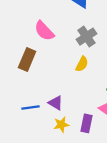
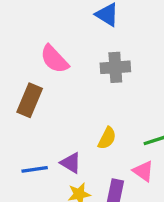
gray cross: (86, 37) -> (115, 67), turned 30
yellow semicircle: (82, 64) -> (107, 138), moved

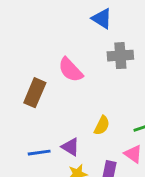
pink semicircle: (54, 59) -> (70, 70), moved
gray cross: (115, 67) -> (120, 56), moved

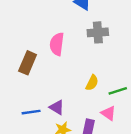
pink semicircle: (70, 70) -> (57, 44), turned 50
yellow semicircle: (102, 125) -> (92, 83), moved

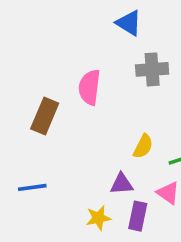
purple triangle: (57, 107) -> (122, 184), moved, turned -35
blue line: (31, 112) -> (32, 187), moved

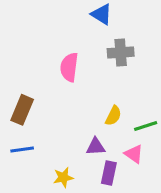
brown rectangle: (45, 116) -> (22, 110), moved
yellow star: (98, 218) -> (63, 177), moved

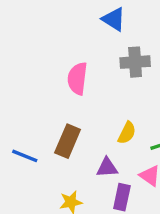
brown rectangle: (22, 110) -> (68, 141), moved
blue line: (22, 150) -> (25, 156), moved, turned 30

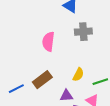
brown rectangle: (68, 141) -> (42, 80), turned 30
blue line: (25, 156) -> (16, 89), turned -49

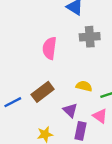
yellow semicircle: (78, 75) -> (84, 86), turned -104
purple triangle: (66, 96) -> (70, 110), turned 48

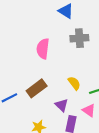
yellow semicircle: (84, 86) -> (74, 83), turned 40

